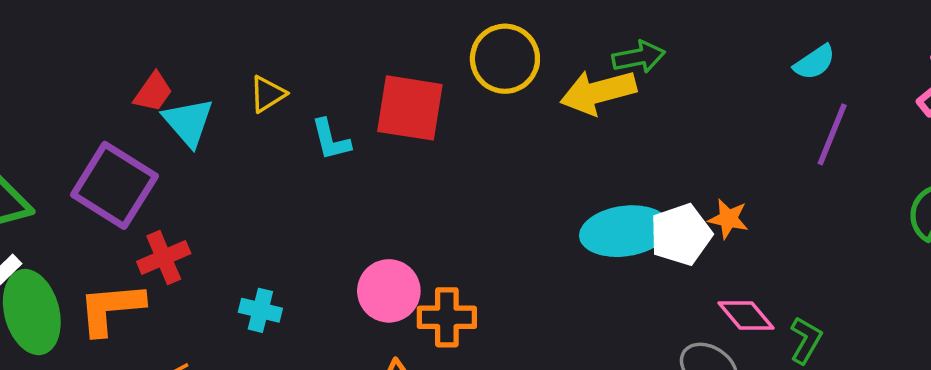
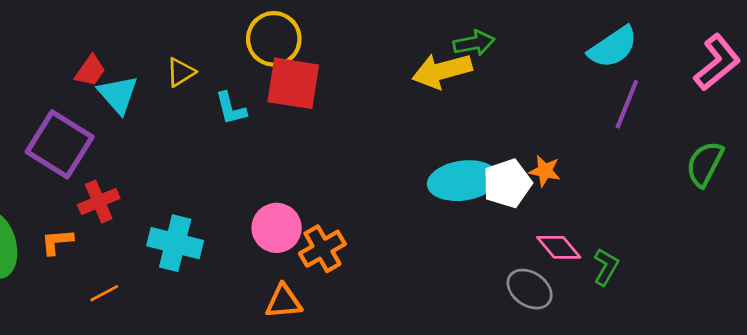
yellow circle: (505, 59) -> (274, 39), moved
cyan semicircle: (815, 62) -> (613, 47), size x1.5
orange L-shape: (111, 308) -> (57, 242), size x0.6
cyan cross: (260, 310) -> (175, 243), size x1.6
orange cross: (447, 317) -> (322, 249), turned -30

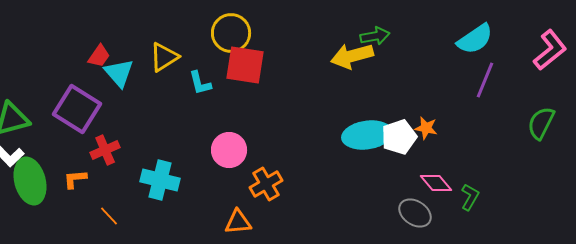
yellow triangle: (181, 72) -> (164, 57), size x1.4
pink circle: (277, 228) -> (229, 150), moved
orange line: (104, 293) -> (109, 216), turned 75

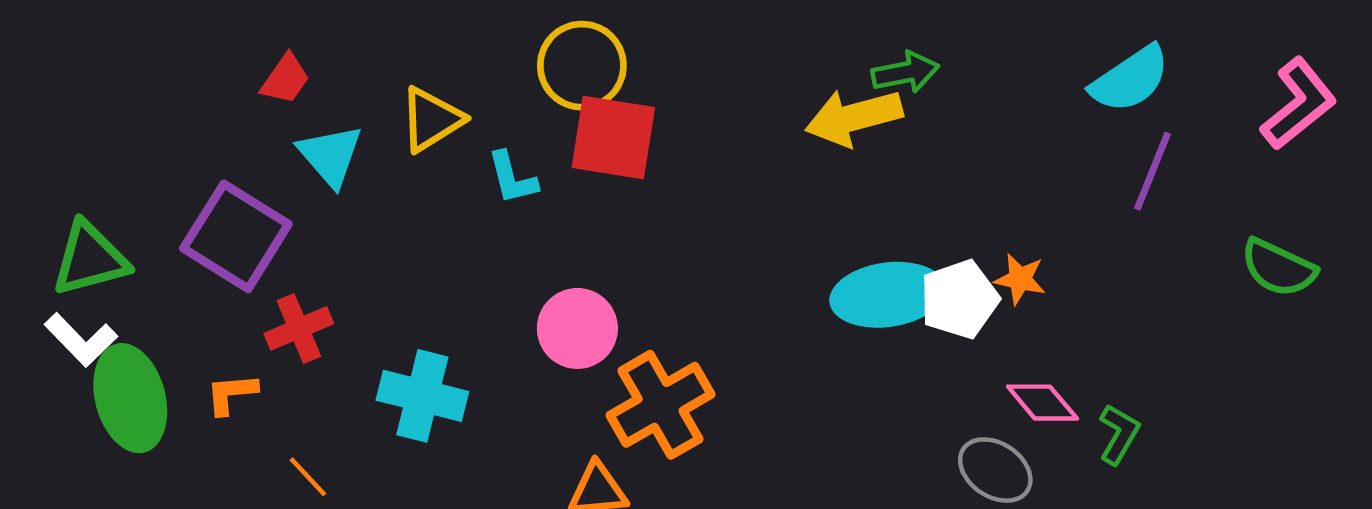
red trapezoid: (99, 56) -> (285, 79), moved
green semicircle: (541, 123) -> (1278, 268), turned -92
orange cross: (266, 184) -> (661, 405), size x1.4

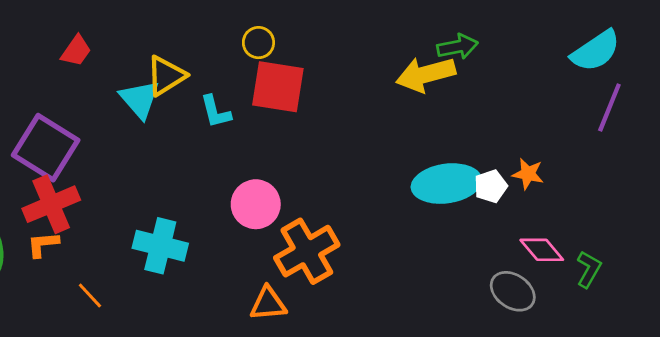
yellow circle: (582, 66) -> (258, 43), size x0.6
cyan triangle: (330, 155) -> (140, 99), moved
white pentagon: (959, 299) -> (491, 186), size x0.7
red cross: (299, 328) -> (51, 204), moved, size x1.4

